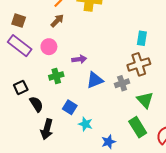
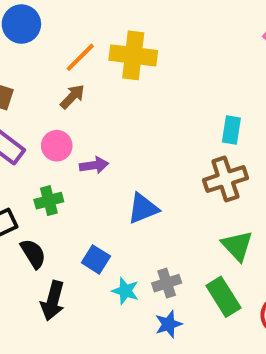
purple arrow: (79, 59) -> (94, 165), moved
green cross: (56, 76) -> (49, 201), moved
gray cross: (122, 83) -> (167, 283), moved

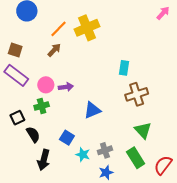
yellow cross: (133, 55) -> (87, 28), turned -30
cyan rectangle: (231, 130) -> (124, 68), moved
pink circle: (57, 146) -> (46, 85), moved

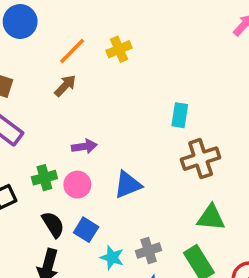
yellow cross: (87, 28) -> (119, 49), size x0.6
pink circle: (46, 85) -> (77, 185), moved
green triangle: (143, 130) -> (211, 218), turned -42
black semicircle: (33, 134) -> (53, 225), moved

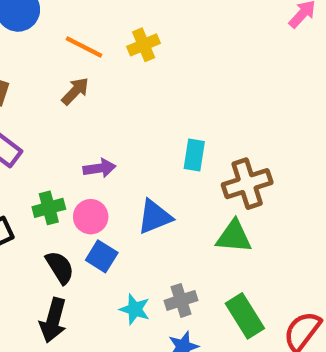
orange line: (72, 51) -> (84, 47), turned 72
cyan rectangle: (180, 115) -> (194, 155), moved
green triangle: (211, 218) -> (234, 237), moved
blue square: (86, 230) -> (102, 256), moved

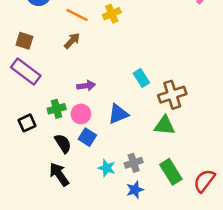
cyan rectangle: (194, 155) -> (141, 78), turned -42
black arrow: (53, 320) -> (59, 174), turned 130

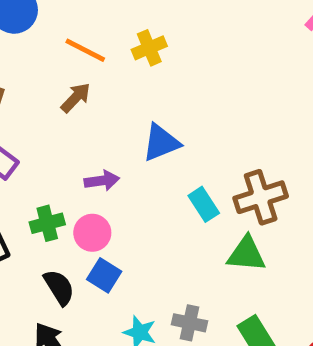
cyan rectangle: (141, 78) -> (204, 204), moved
blue triangle: (118, 114) -> (161, 143), moved
gray cross: (134, 163) -> (189, 323), turned 30

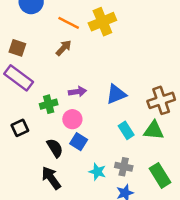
yellow cross: (149, 48) -> (102, 22), size x1.5
blue triangle: (161, 143) -> (116, 94), moved
cyan rectangle: (204, 204) -> (126, 130), moved
green cross: (47, 223) -> (49, 104), moved

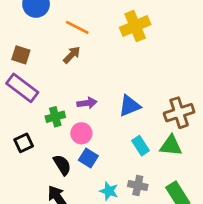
yellow cross: (102, 22) -> (135, 26), moved

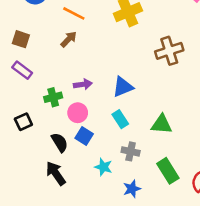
purple rectangle: (22, 88) -> (22, 70), size x0.7
brown cross: (179, 113) -> (169, 51), moved
cyan rectangle: (141, 146) -> (120, 119), moved
gray cross: (138, 186) -> (131, 151), moved

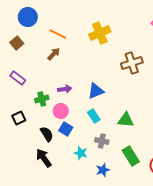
brown square: (21, 39) -> (17, 43), moved, turned 32

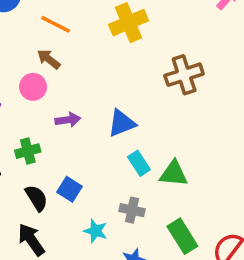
brown arrow: (54, 54) -> (49, 59), turned -96
green cross: (42, 99) -> (28, 151), moved
pink circle: (61, 111) -> (33, 87), moved
cyan rectangle: (94, 116) -> (139, 163), moved

